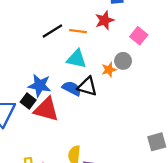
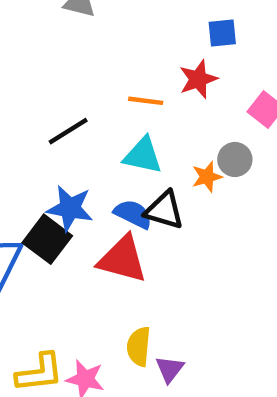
black line: (52, 31) -> (68, 131), moved
black square: (28, 101) -> (47, 239), size x1.5
red triangle: (46, 109) -> (122, 259), moved

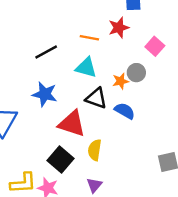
blue semicircle: (133, 214) -> (125, 111), moved
black square: (47, 239) -> (61, 160), moved
yellow semicircle: (139, 346) -> (95, 150), moved

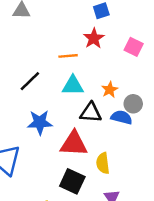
gray circle: (136, 73) -> (133, 104), moved

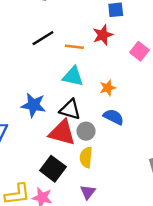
black line: (30, 81) -> (43, 38), moved
gray circle: (133, 104) -> (86, 131), moved
black triangle: (91, 113) -> (70, 109), moved

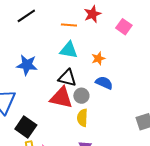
black line: (43, 38) -> (26, 16), moved
blue star: (33, 105) -> (27, 65), moved
black square: (53, 169) -> (26, 127), moved

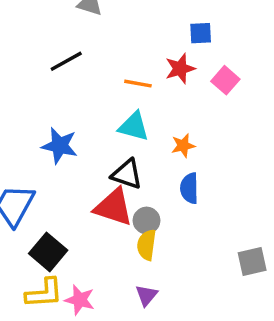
pink square: (124, 27) -> (225, 80), moved
blue semicircle: (104, 83) -> (189, 188), turned -120
gray circle: (81, 96) -> (147, 220), moved

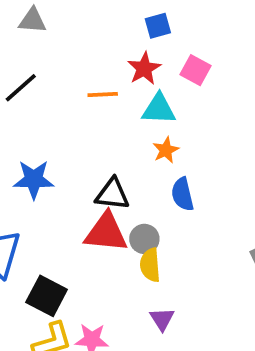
cyan triangle: (134, 126) -> (159, 109), moved

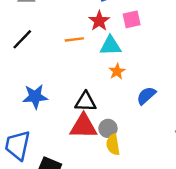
pink square: (195, 70) -> (132, 19), turned -36
blue semicircle: (183, 194) -> (146, 96), moved, turned 66

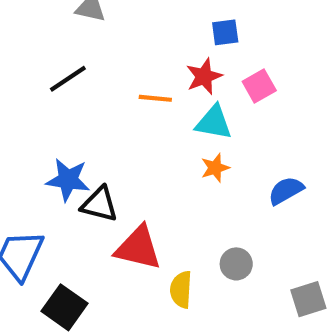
pink square: (132, 19) -> (259, 86), turned -30
blue semicircle: (146, 96) -> (286, 191), moved
black triangle: (86, 102) -> (100, 204), moved
gray circle: (108, 128) -> (236, 264), moved

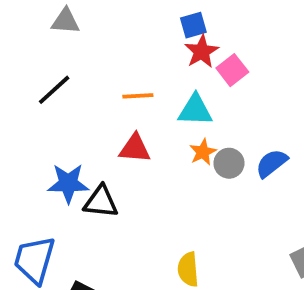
red star: (204, 76) -> (202, 51), moved
red triangle: (138, 248) -> (135, 148), moved, size x0.7
gray circle: (236, 264) -> (229, 163), moved

